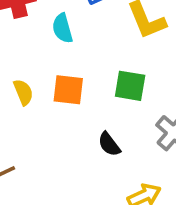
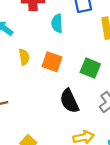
black semicircle: (109, 144) -> (69, 101), size x1.5

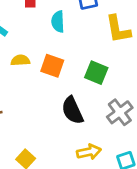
yellow semicircle: (24, 57) -> (20, 60), turned -84

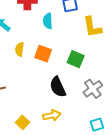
yellow semicircle: (20, 60) -> (20, 49), turned -80
yellow arrow: (89, 152) -> (52, 115), moved

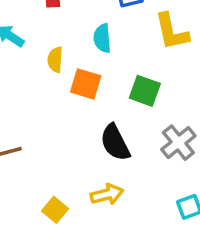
cyan semicircle: (48, 21) -> (102, 38), moved
yellow semicircle: (20, 49) -> (55, 60), moved

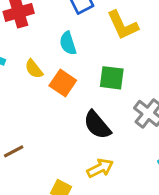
yellow semicircle: (55, 60) -> (34, 69), turned -30
orange square: (86, 84) -> (63, 83), turned 30

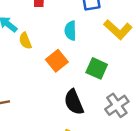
yellow L-shape: (123, 25) -> (118, 30), turned -40
yellow semicircle: (34, 69) -> (25, 41), moved

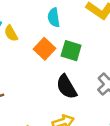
green square: (97, 68) -> (71, 51), moved

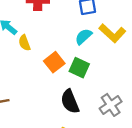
cyan semicircle: (54, 17) -> (83, 36), moved, turned 48

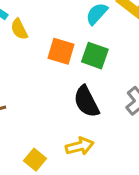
orange square: (54, 62) -> (61, 51), turned -30

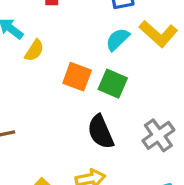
yellow semicircle: (19, 29) -> (34, 50), turned -125

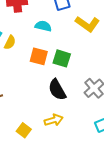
cyan semicircle: (118, 39) -> (43, 26), moved, turned 63

